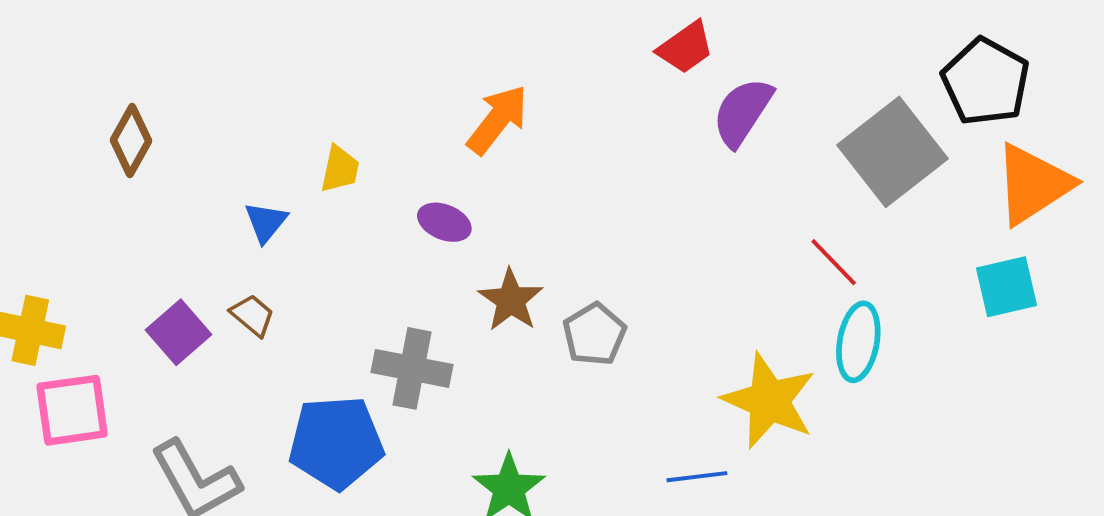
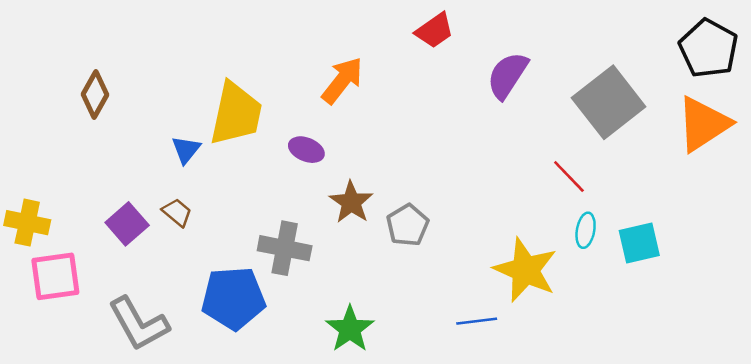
red trapezoid: (686, 47) -> (434, 30), moved
black pentagon: (986, 82) -> (709, 48), moved
yellow trapezoid: (340, 169) -> (236, 114), size x2.0
cyan square: (1006, 287) -> (639, 243), moved
cyan ellipse: (858, 342) -> (586, 230), size x0.7

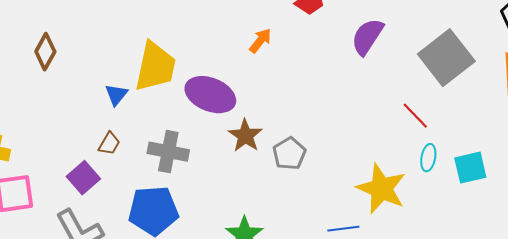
orange arrow: (342, 80) -> (260, 41), moved, size x0.7
purple ellipse: (306, 150) -> (210, 95), size x1.8
brown trapezoid: (177, 212) -> (109, 144), turned 80
purple square: (127, 224) -> (83, 178), moved
gray cross: (285, 248) -> (168, 152), moved

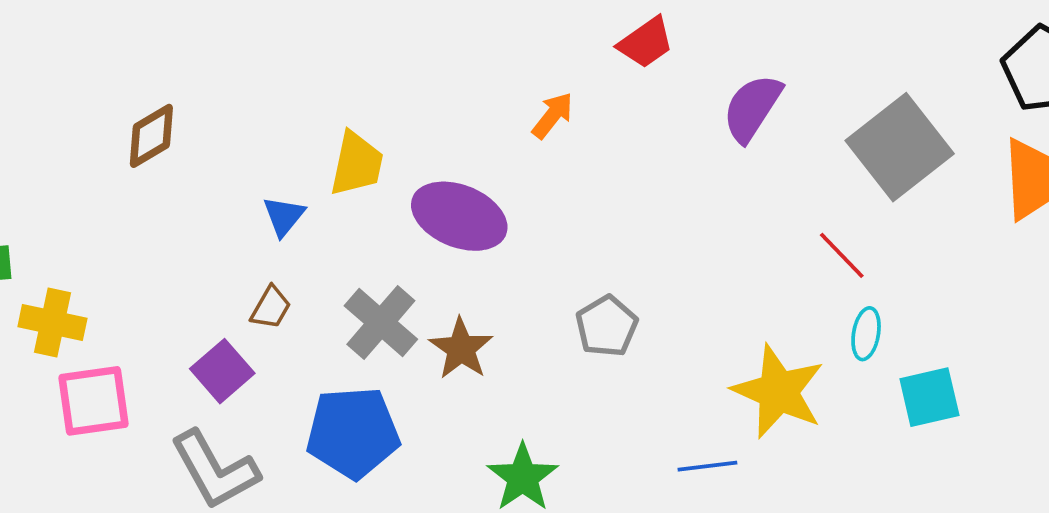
brown diamond: (45, 52) -> (151, 136), turned 30
yellow trapezoid: (155, 67) -> (357, 164), size x0.7
brown star: (245, 136) -> (461, 349), moved
gray cross: (168, 152) -> (381, 323), turned 30
cyan square: (470, 168) -> (929, 397), moved

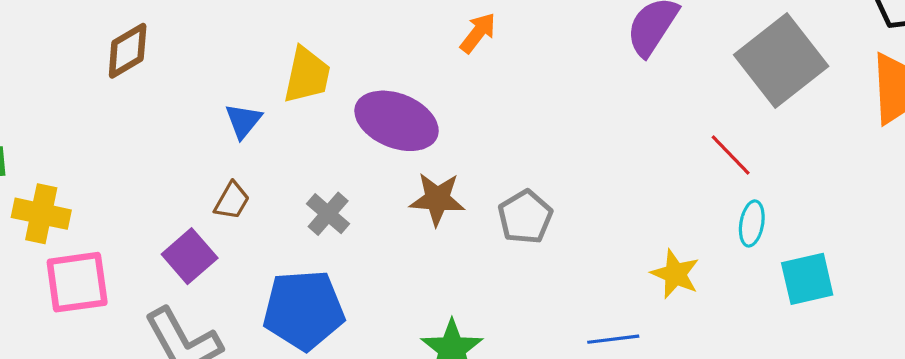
gray cross: (381, 323) -> (328, 214), size x0.7
brown star: (461, 349) -> (437, 199), moved, turned -30
yellow star: (778, 392) -> (675, 274), size x0.6

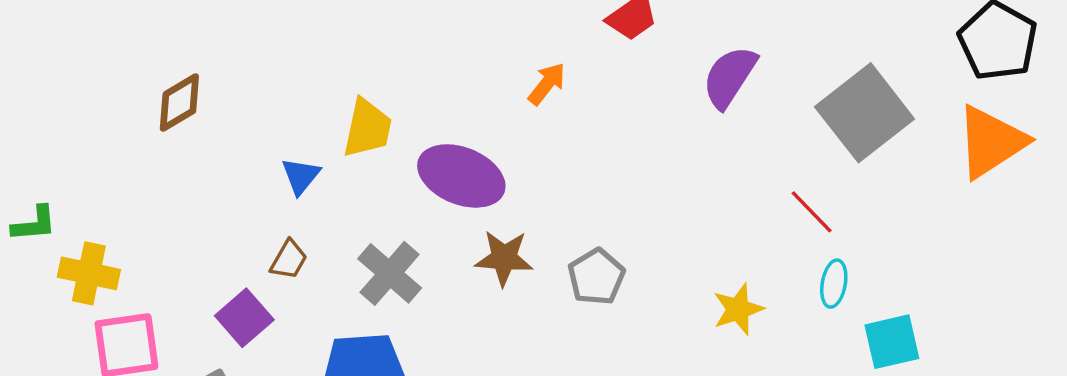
gray cross: (328, 214) -> (390, 273), size x1.4
yellow star: (675, 274) -> (738, 309), moved, turned 30

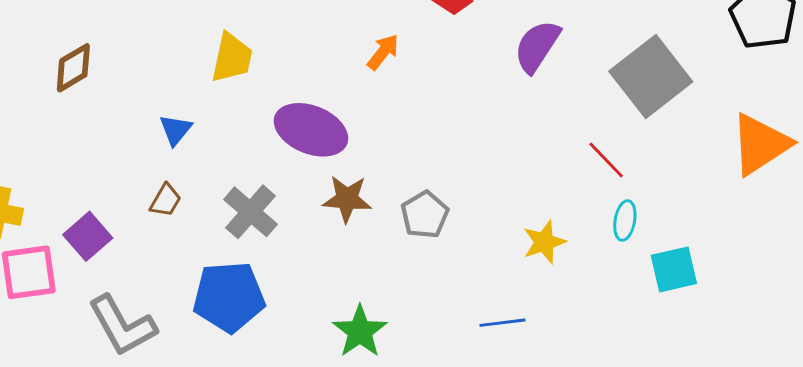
yellow trapezoid: (367, 128) -> (232, 58), moved
orange triangle: (991, 142) -> (760, 144), moved
purple square: (244, 318) -> (88, 236), moved

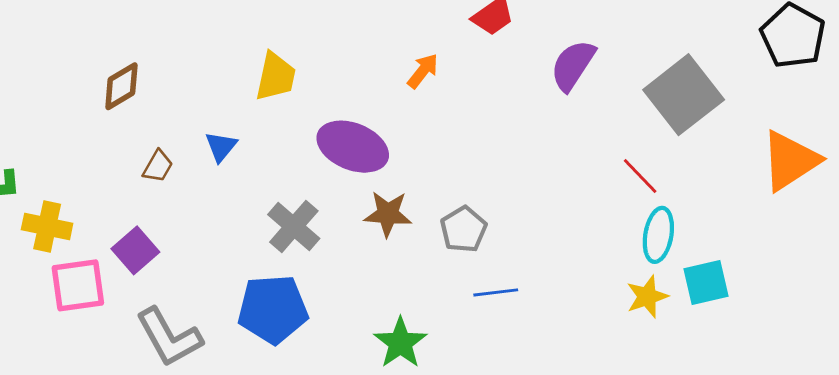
brown trapezoid: (166, 200) -> (158, 166), moved
cyan ellipse: (625, 220) -> (658, 235), size x1.4
yellow star: (544, 242) -> (647, 297), moved
blue line: (502, 323) -> (496, 292), moved

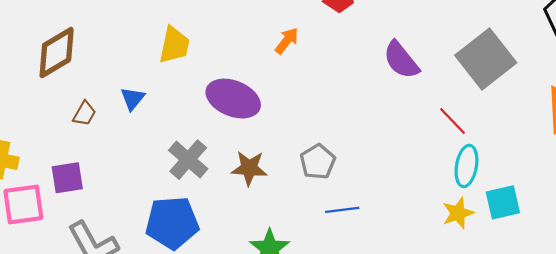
purple semicircle: (573, 65) -> (401, 60), moved, turned -72
brown diamond: (121, 86) -> (57, 53), size x1.4
brown star: (388, 214) -> (249, 168), moved
purple square: (135, 250) -> (67, 178), turned 32

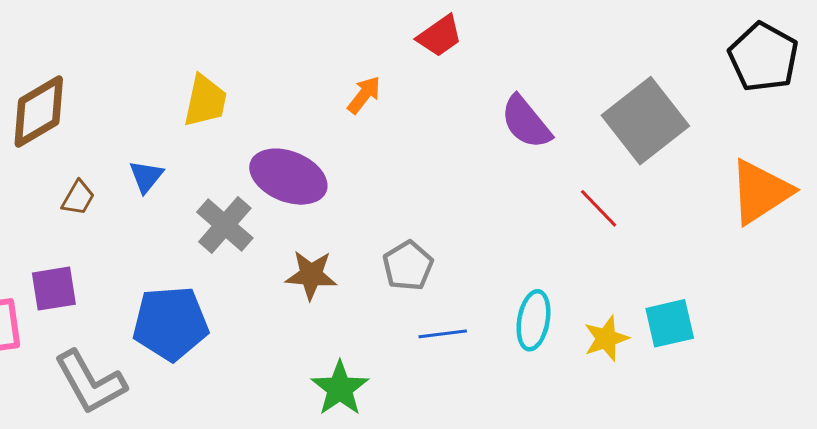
gray cross: (188, 160) -> (225, 225), moved
cyan ellipse: (466, 166) -> (533, 320), moved
blue pentagon: (172, 223) -> (170, 323), moved

